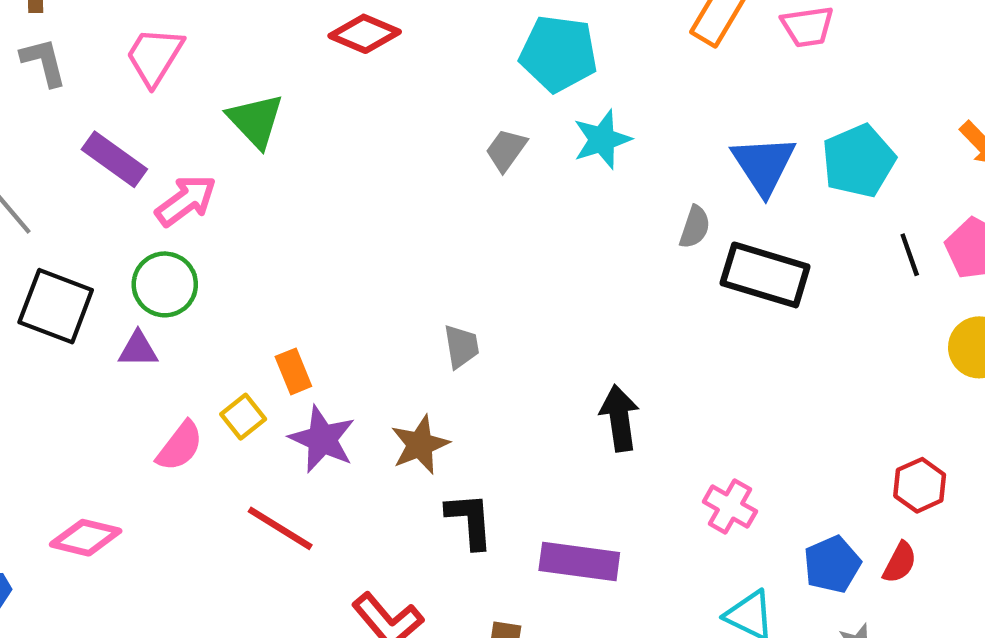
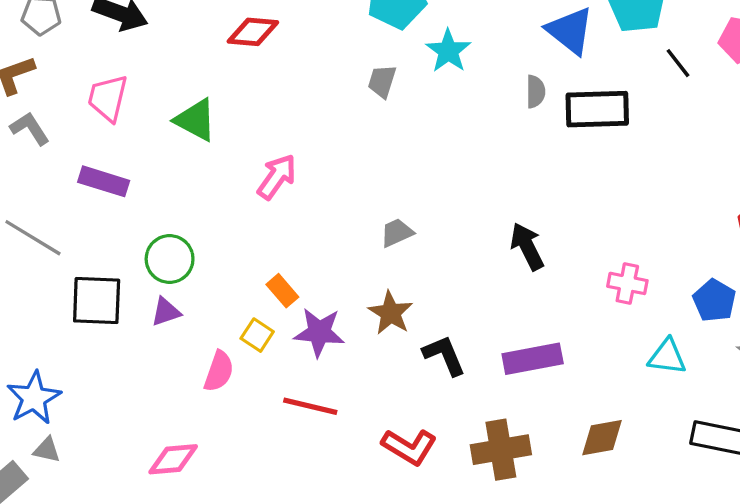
pink arrow: (186, 201) -> (277, 177), moved
black line: (910, 255) -> (678, 63), moved
gray trapezoid: (461, 346) -> (397, 233), turned -87

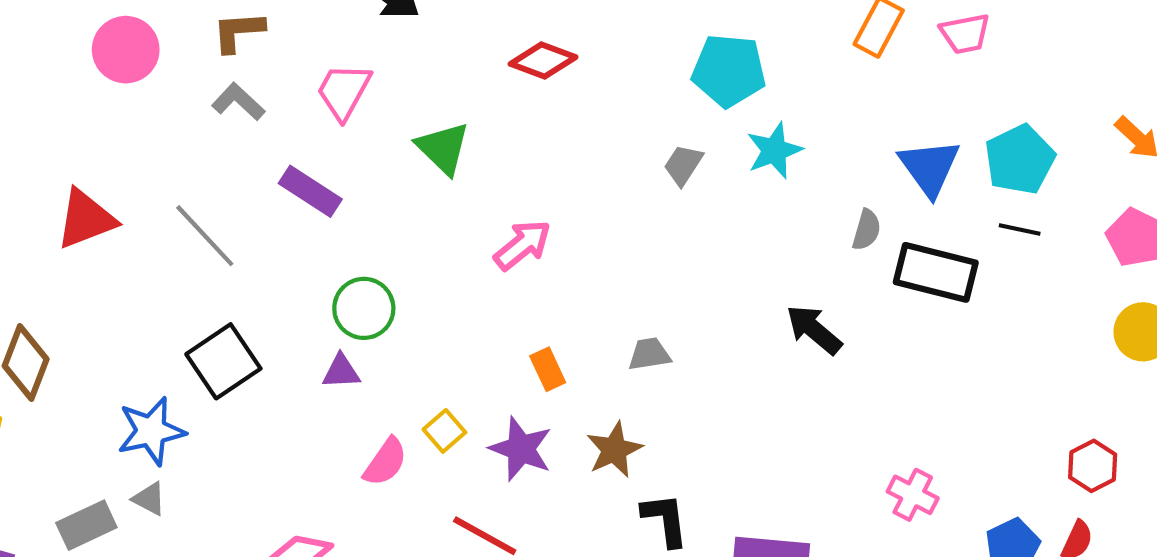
black line: (678, 63) -> (1020, 230), moved, turned -56
gray L-shape: (30, 128) -> (238, 102), turned -30
black arrow: (527, 246) -> (814, 330), moved, turned -39
orange rectangle: (282, 291) -> (548, 369), moved
black square: (97, 301) -> (223, 361), moved, turned 38

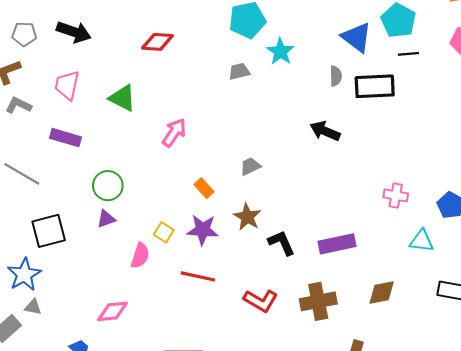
gray trapezoid: (683, 165) -> (239, 71), turned 60
black square: (223, 361) -> (49, 231), turned 36

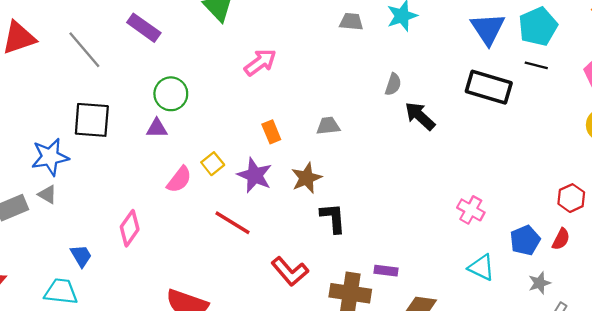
gray semicircle: (336, 76) -> (393, 84), moved
purple rectangle: (337, 244) -> (386, 271), moved, size x0.6
pink diamond: (113, 311) -> (130, 228), turned -68

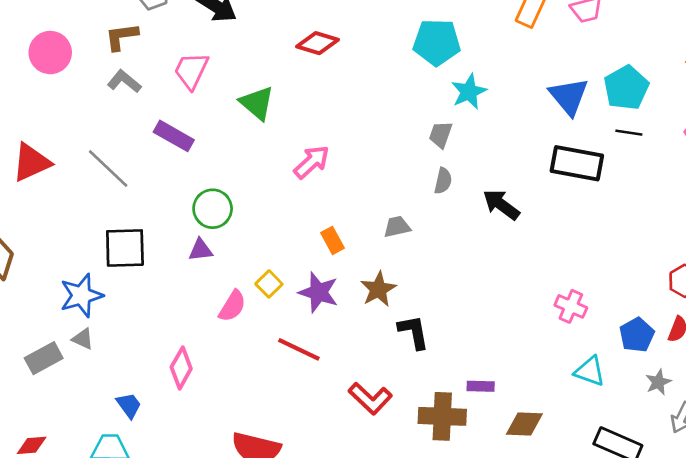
gray trapezoid: (351, 22) -> (441, 135), moved, turned -70
gray semicircle: (393, 84) -> (443, 181), moved

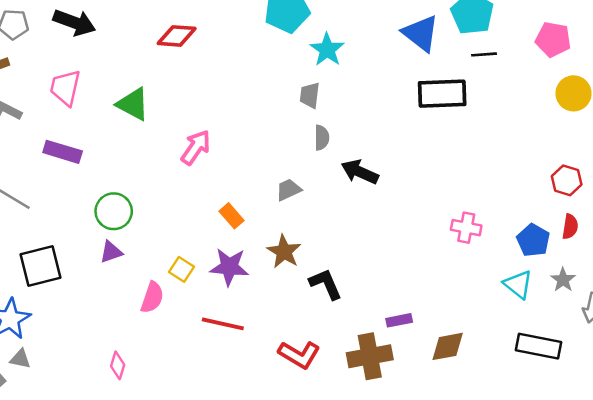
black arrow: (501, 205) -> (360, 172), moved
pink diamond: (181, 368) -> (118, 365), size x0.7
cyan triangle: (590, 371) -> (518, 284), moved, turned 32

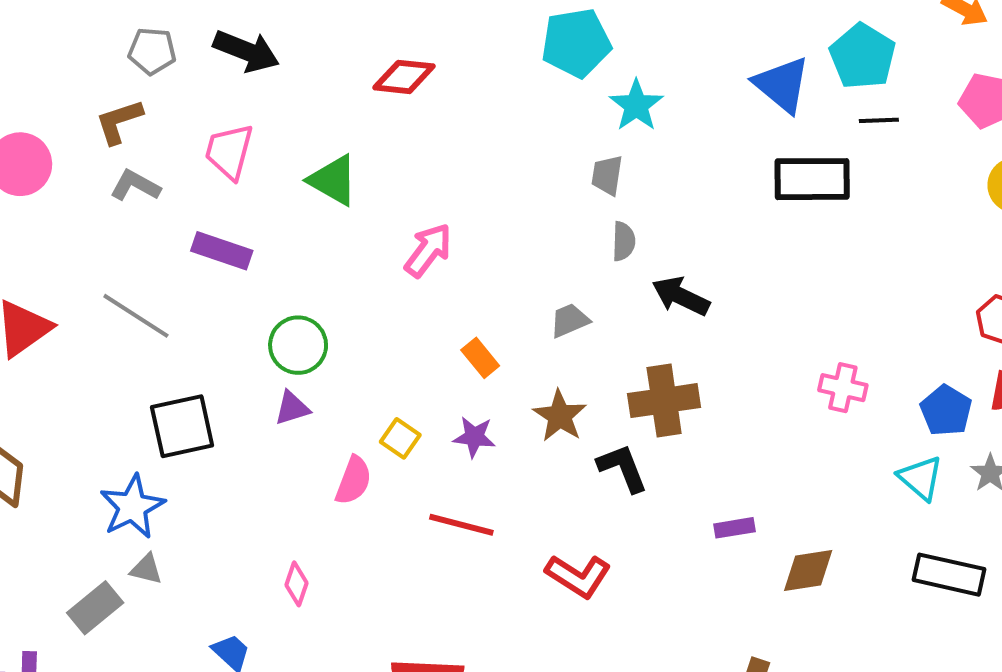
purple star: (229, 267) -> (474, 437), size x0.7
brown cross: (370, 356) -> (664, 401), moved

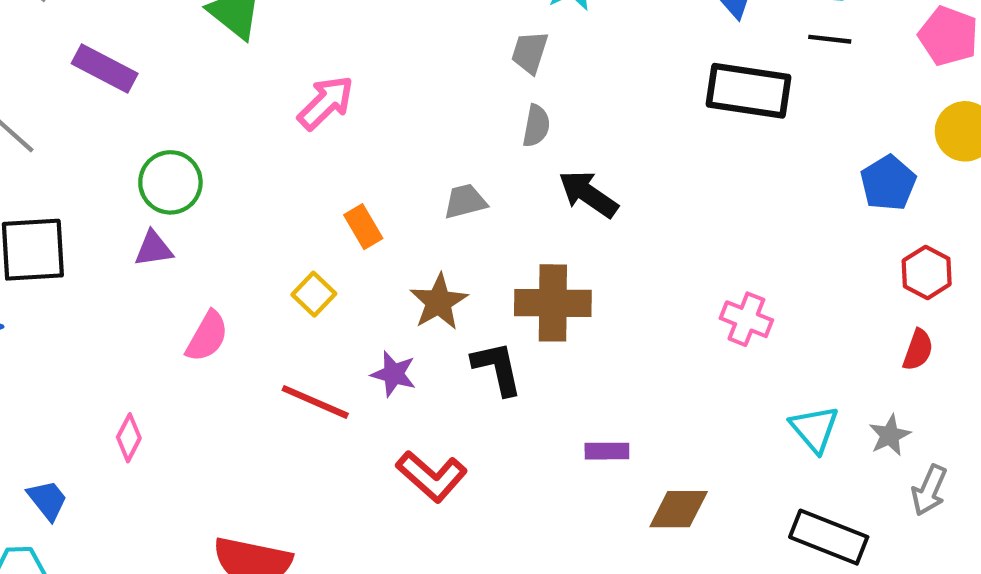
blue pentagon: (946, 411) -> (888, 183), moved
purple star: (474, 437) -> (394, 374), moved
yellow square: (400, 438) -> (314, 294), moved

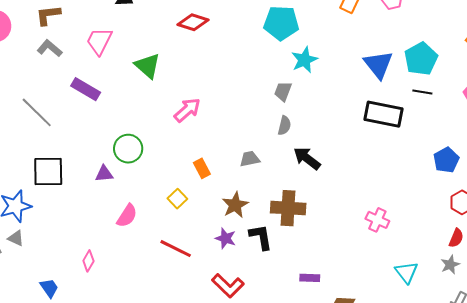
green circle: (170, 182) -> (128, 149), moved
purple star: (394, 374) -> (226, 238), moved
gray star: (890, 435) -> (450, 265), moved

